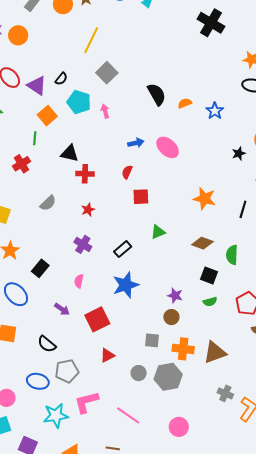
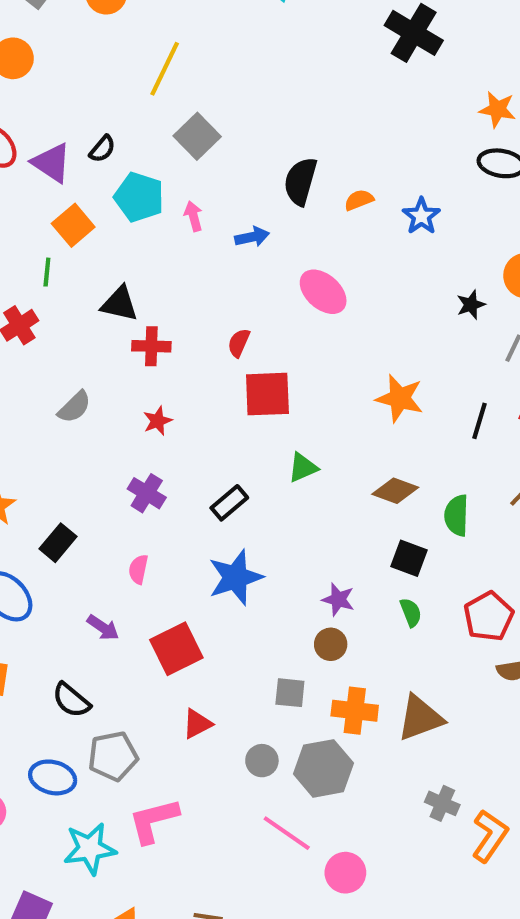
black semicircle: (157, 94) -> (300, 181), turned -135
blue arrow: (136, 143) -> (252, 237), moved
red square: (141, 197) -> (267, 394), size x1.4
green semicircle: (210, 302) -> (411, 612), turned -96
pink line: (128, 415) -> (287, 833), moved

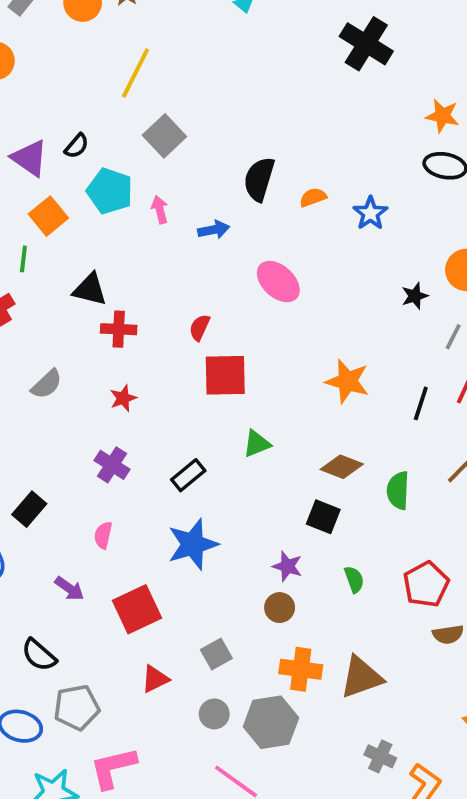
black square: (409, 558) -> (323, 517), moved
gray square: (290, 693) -> (216, 654), moved, turned -36

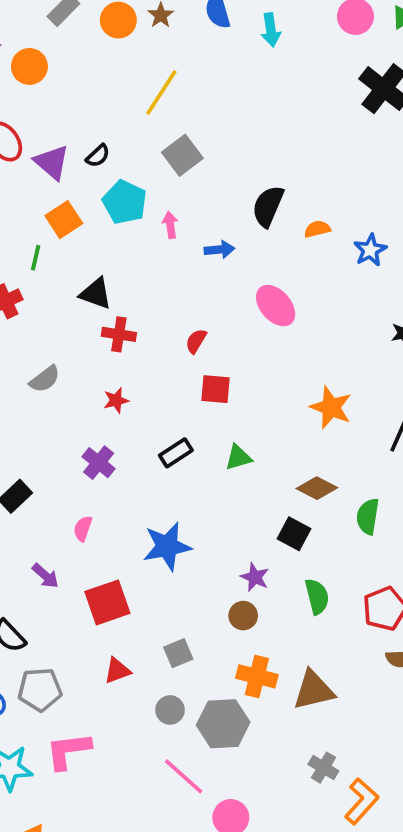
red square: (225, 375) -> (215, 389), size x0.7
black rectangle: (188, 475) -> (176, 453), moved
green semicircle: (354, 579) -> (317, 597), size x1.4

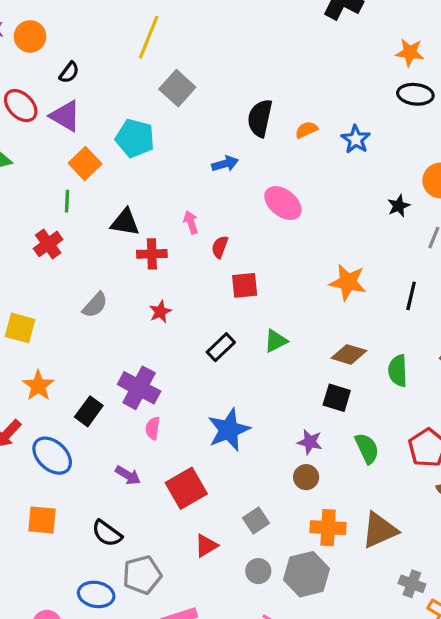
black semicircle: (98, 156) -> (69, 72), moved
pink arrow: (170, 225) -> (191, 222), moved
purple cross: (99, 463) -> (139, 388), moved, size x1.4
gray cross: (323, 768) -> (412, 584), moved

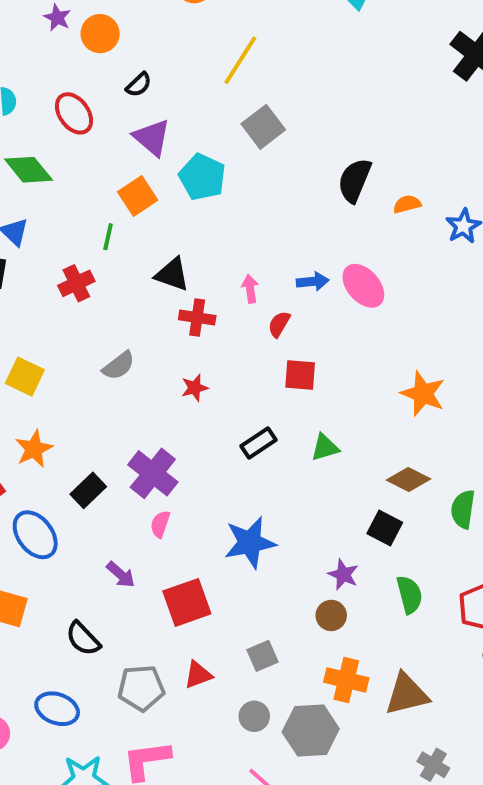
purple triangle: (65, 116) -> (152, 138), moved
blue arrow: (225, 164) -> (313, 281), moved
gray pentagon: (142, 575) -> (141, 688), moved

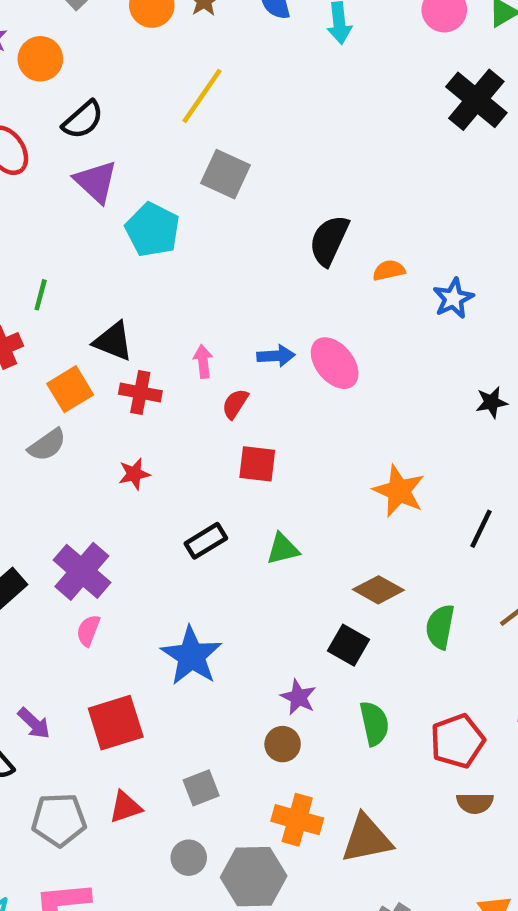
black semicircle: (139, 85) -> (83, 120), size x1.4
gray square: (263, 127) -> (226, 174), turned -30
orange square: (138, 196) -> (70, 389), moved
blue star: (250, 543) -> (191, 656), turned -30
purple arrow: (121, 575) -> (34, 723), moved

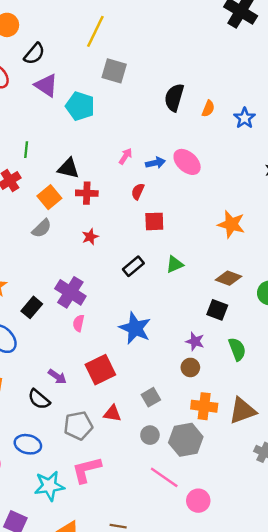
orange semicircle: (389, 270) -> (208, 109), turned 133
pink arrow: (203, 361) -> (126, 156), moved, turned 49
red triangle: (125, 807) -> (112, 413), turned 36

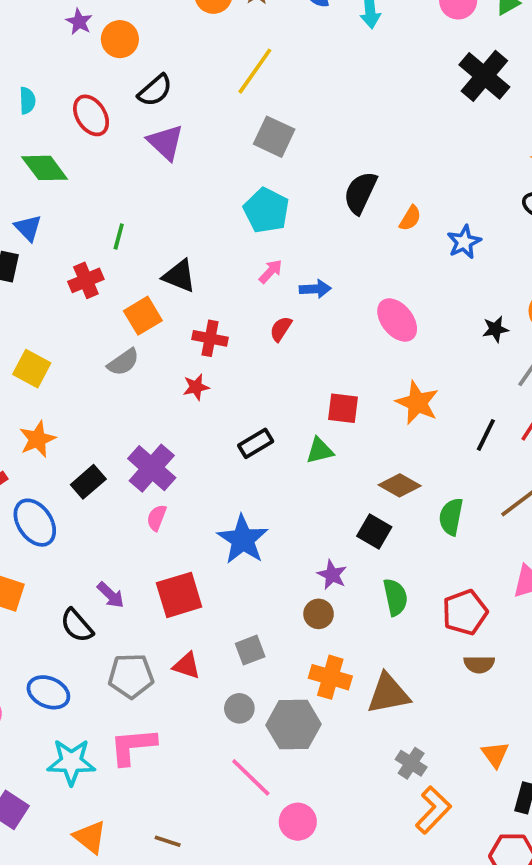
cyan pentagon: (80, 106) -> (266, 210), moved
pink ellipse: (187, 162) -> (397, 320), moved
red cross: (87, 193) -> (210, 338), moved
red square: (154, 221) -> (343, 408), moved

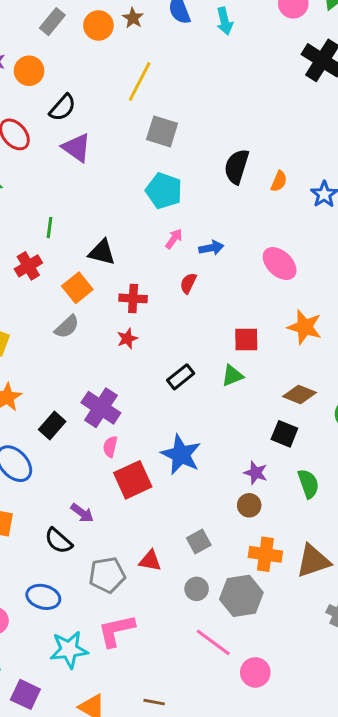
red square: (179, 595) -> (133, 480), moved

